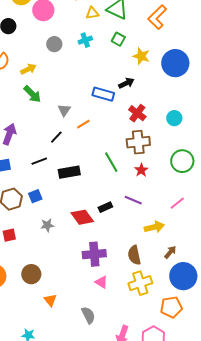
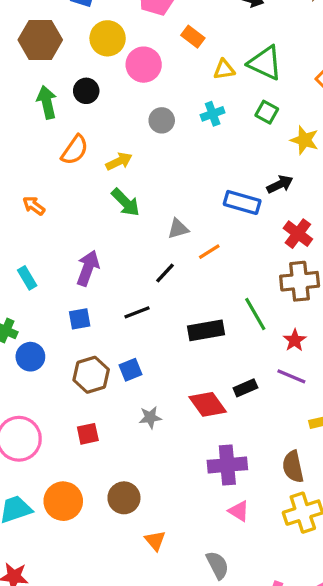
gray triangle: (64, 110) -> (178, 229), turned 40
red star: (141, 170) -> (295, 340), moved
black rectangle: (69, 172) -> (206, 330), moved

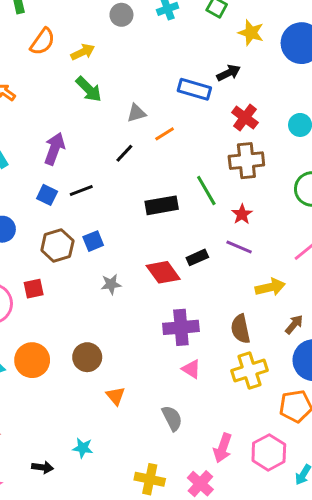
black line: (137, 312) -> (81, 190), moved
blue square: (80, 319) -> (47, 195), turned 36
red square: (88, 434) -> (34, 289), moved

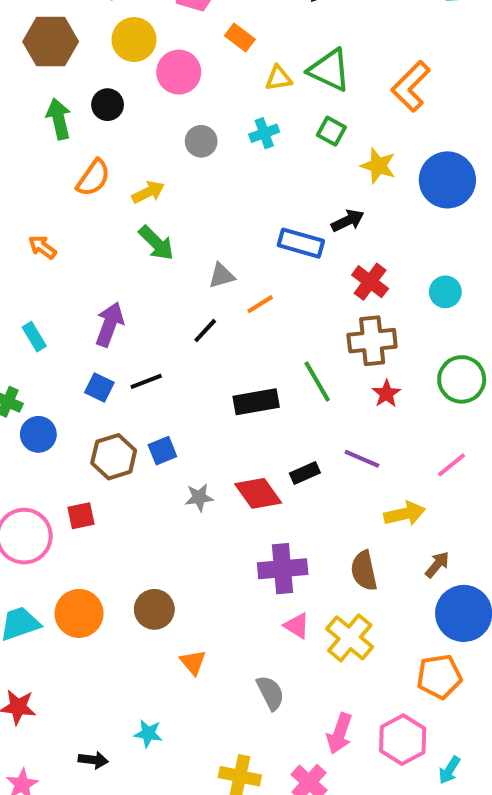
red star: (242, 214) -> (386, 394), moved
gray star: (111, 284) -> (199, 497), moved
yellow cross: (249, 371) -> (350, 638), moved, turned -32

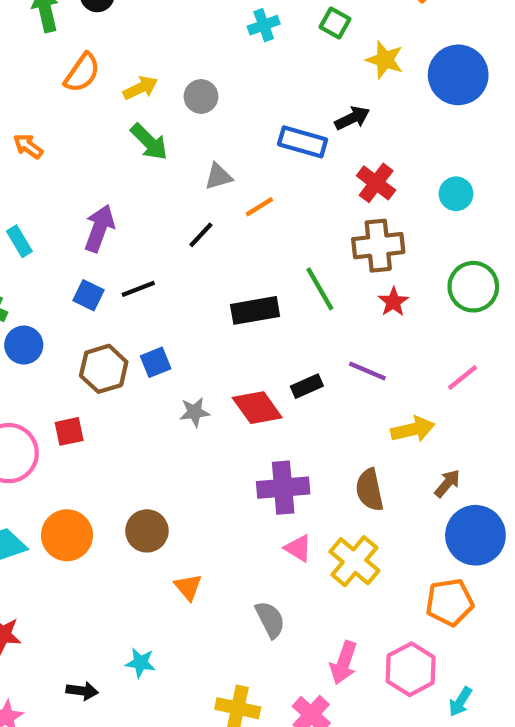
gray circle: (201, 141) -> (201, 96), moved

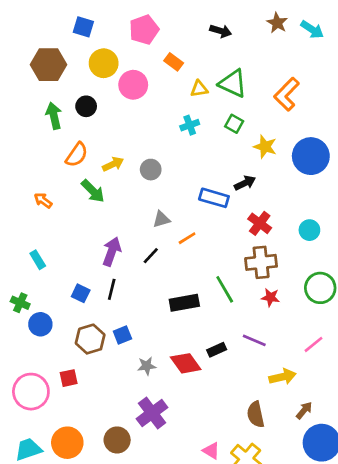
green arrow: (149, 142) -> (93, 191), moved
purple arrow: (99, 228) -> (112, 252), moved
black line: (138, 289) -> (112, 289), turned -55
red star: (393, 302) -> (270, 297), turned -30
purple cross: (283, 488) -> (152, 413), moved, turned -32

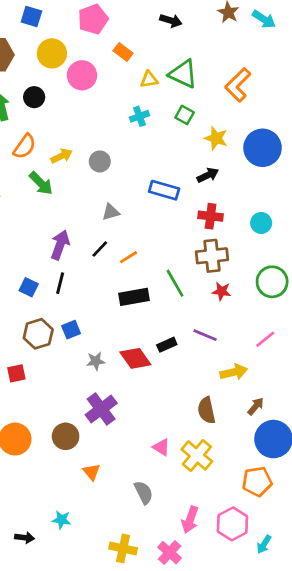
black arrow: (245, 183) -> (208, 175), moved
red cross: (260, 223) -> (211, 216), turned -30
orange line: (187, 238) -> (128, 257), moved

